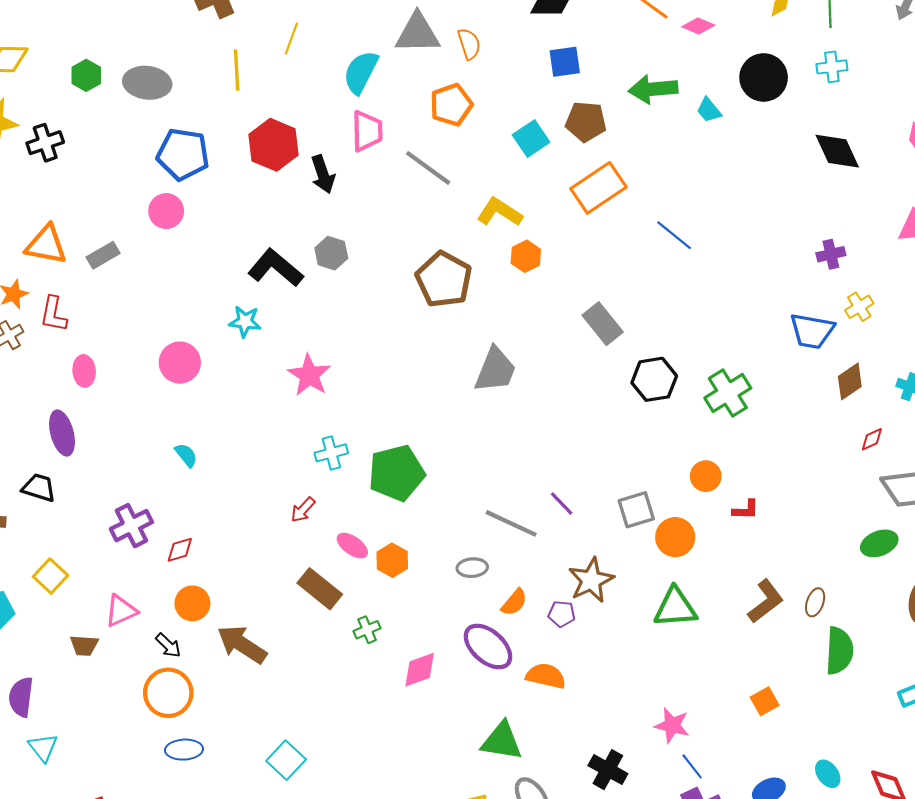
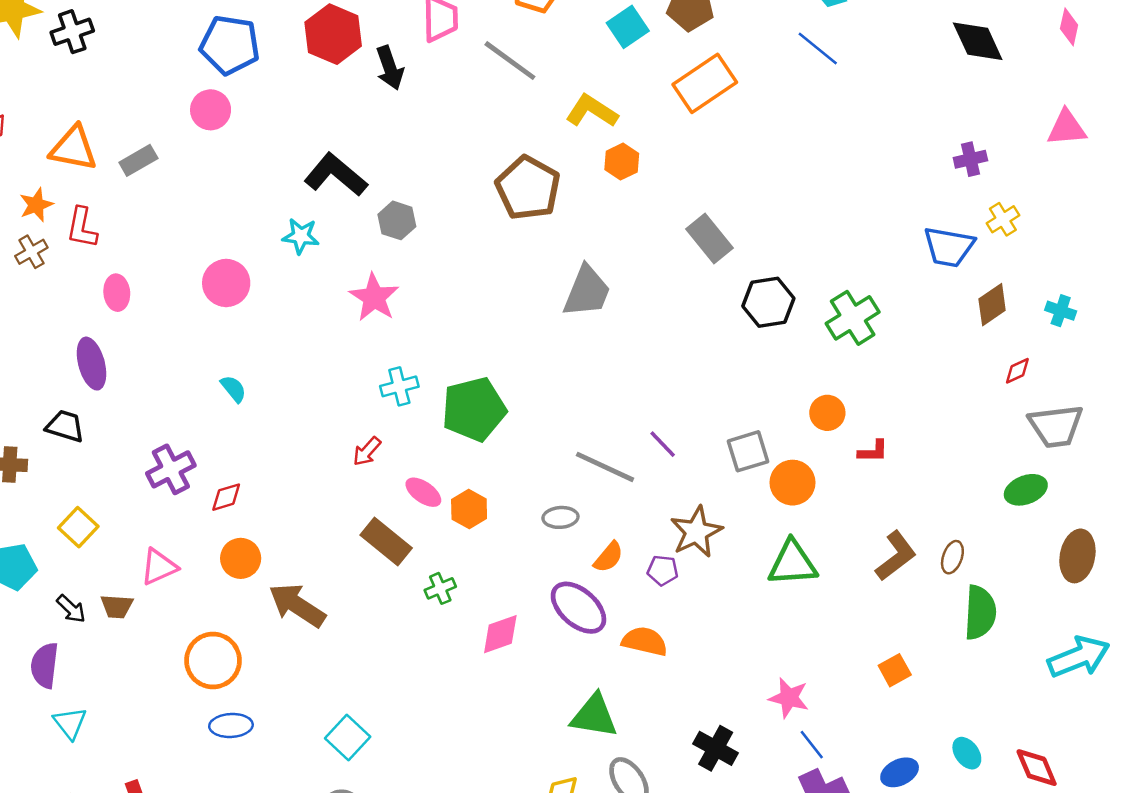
blue line: (674, 235) -> (818, 49), moved
gray hexagon: (331, 253) -> (397, 220), moved
black arrow: (168, 645) -> (71, 609), moved

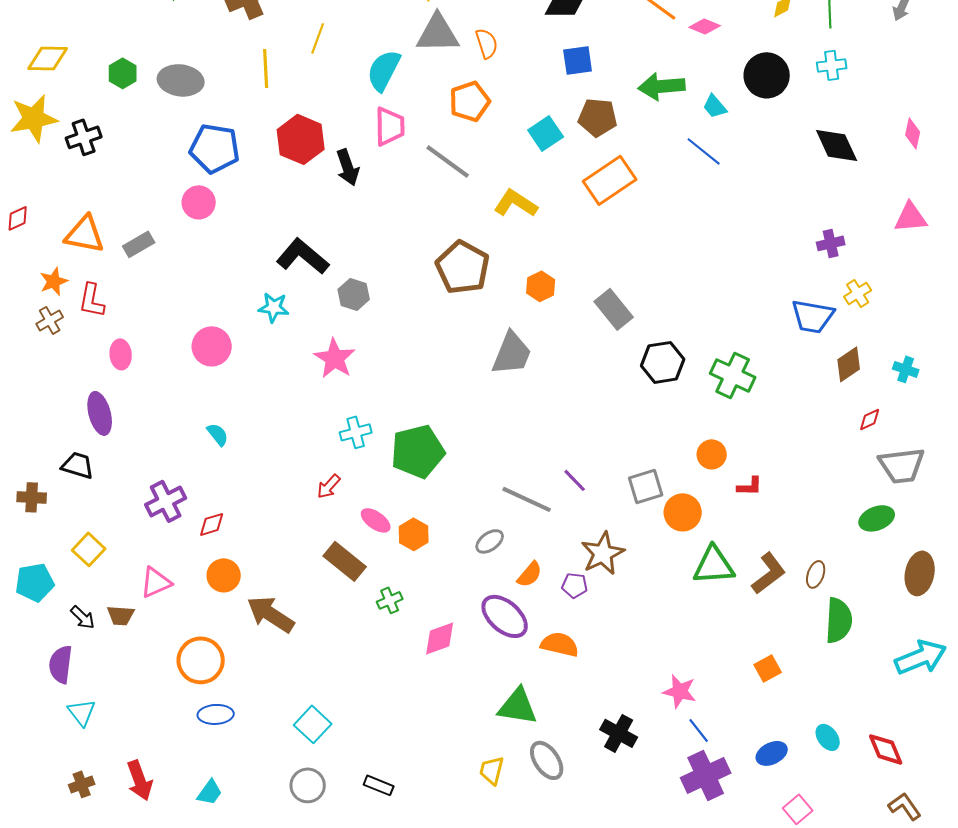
orange hexagon: (622, 162) -> (541, 286), moved
green cross: (853, 318) -> (733, 375), turned -33
gray ellipse: (560, 517) -> (490, 541), turned -32
green triangle: (793, 563) -> (714, 565), moved

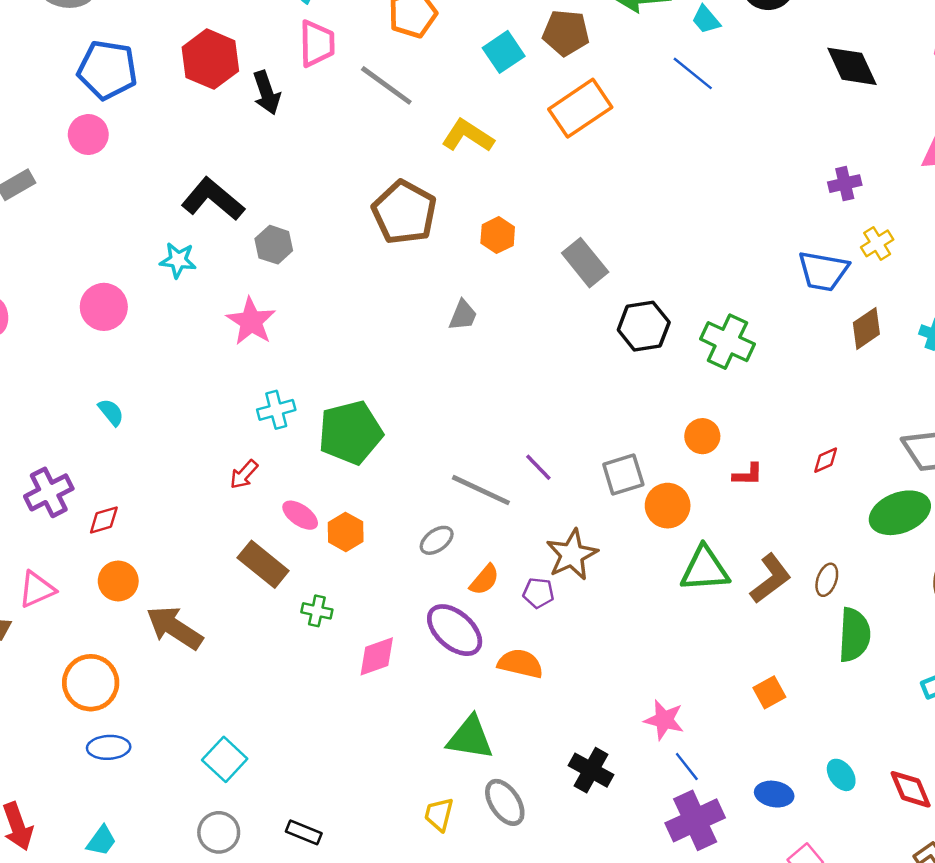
gray trapezoid: (512, 353) -> (463, 315), size x0.6
red diamond: (870, 419) -> (826, 460), moved
green ellipse: (877, 518) -> (900, 513), size x1.4
green cross: (390, 600) -> (317, 611), turned 35
blue ellipse: (772, 753) -> (774, 794), turned 36

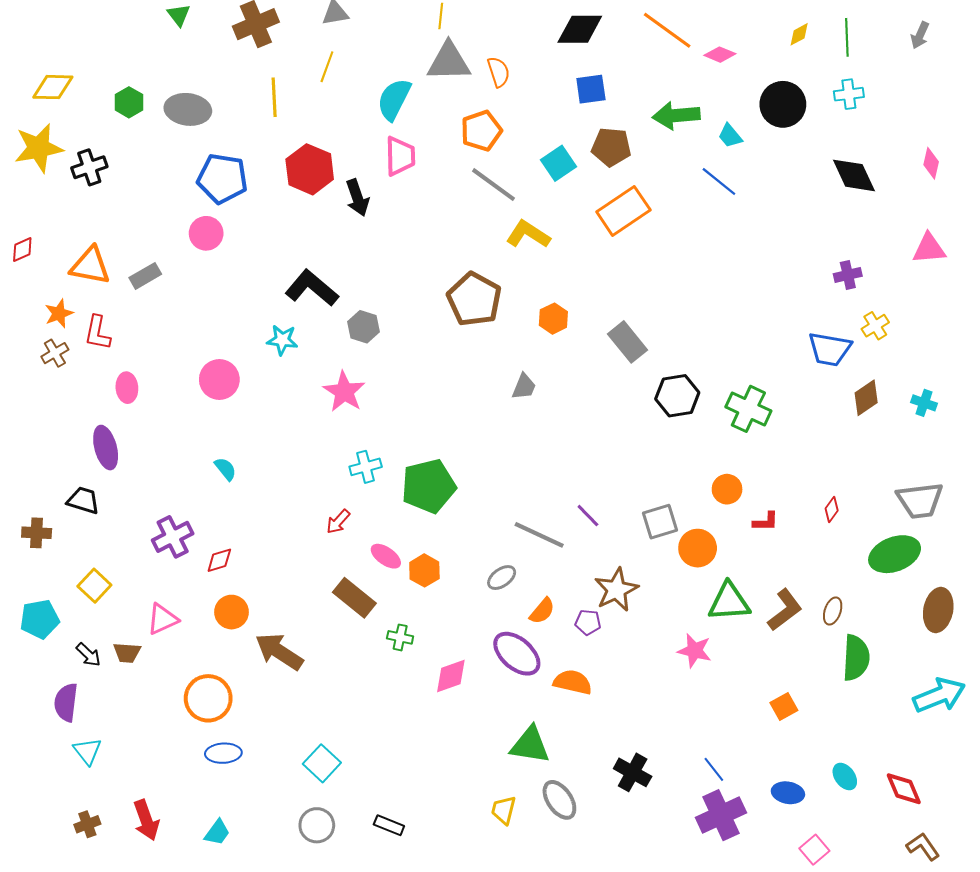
gray line: (386, 85) -> (493, 185), moved
red diamond: (826, 460) -> (832, 509), turned -30
pink star: (664, 720) -> (695, 651), moved

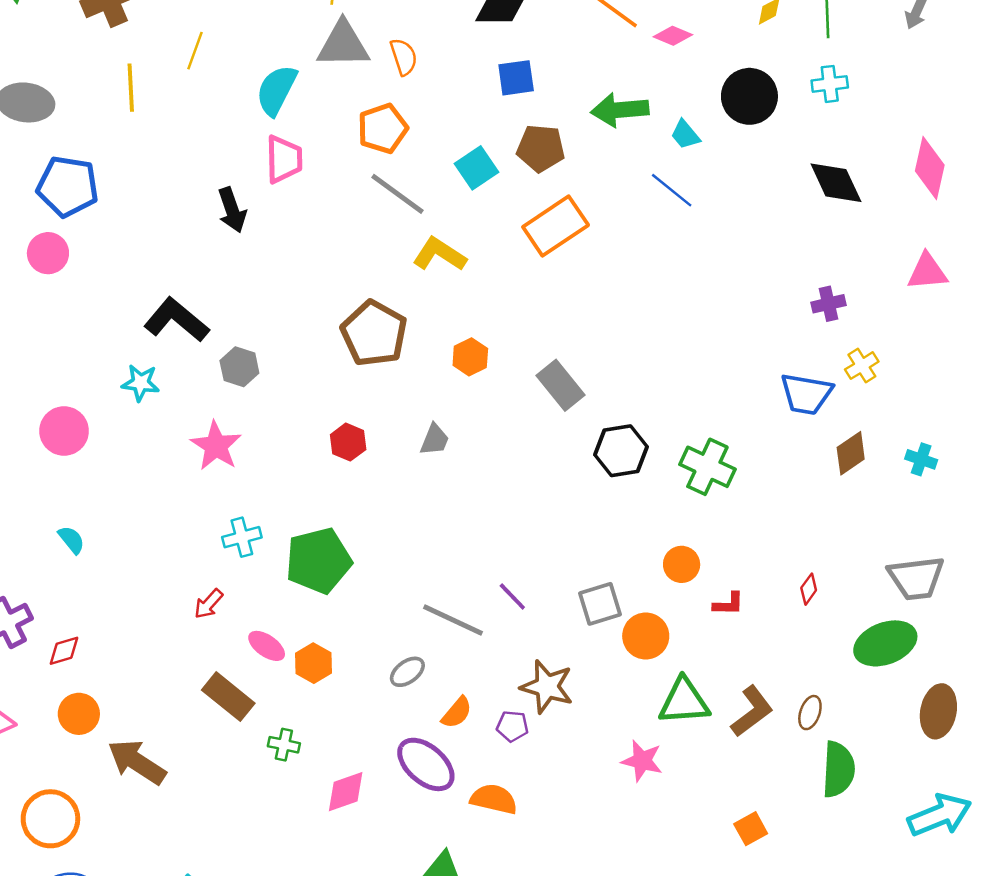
pink diamond: (931, 163) -> (930, 168), size x1.6
red hexagon: (310, 169) -> (348, 442), moved, size x0.6
brown star: (616, 590) -> (547, 687), turned -30

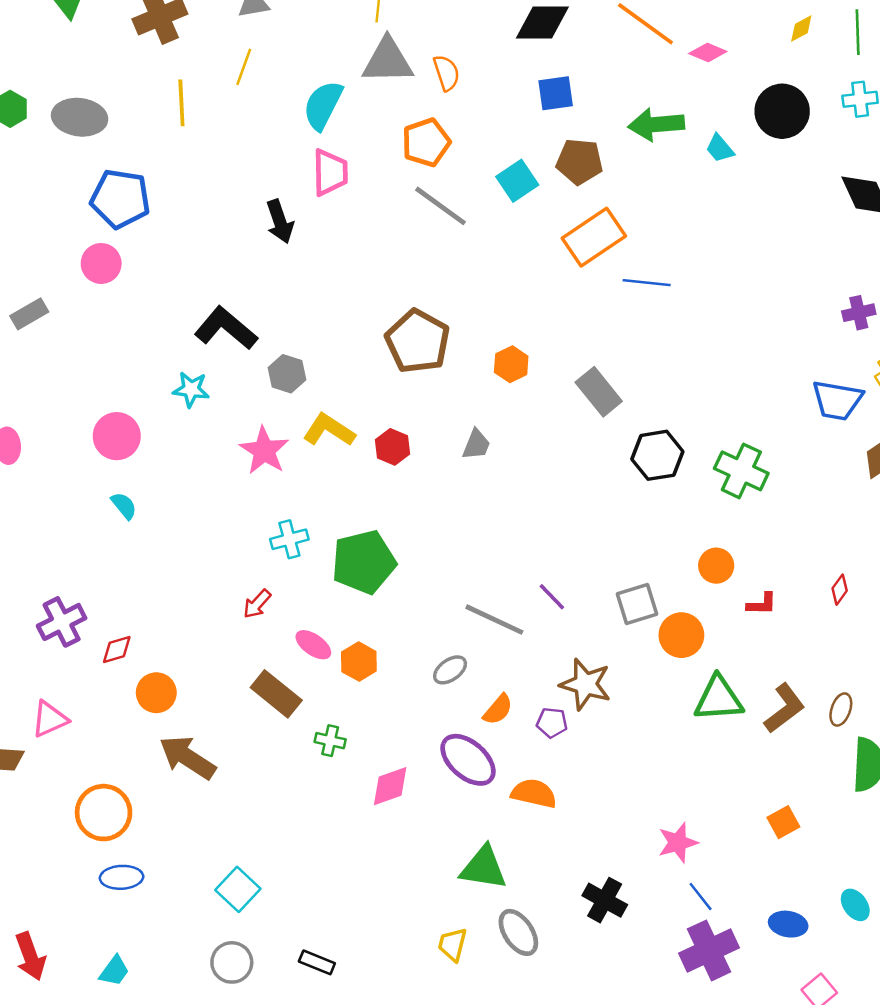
blue line: (672, 190) -> (647, 283), moved, turned -33
yellow L-shape: (439, 254) -> (329, 430), moved
cyan semicircle: (71, 540) -> (124, 506), moved
orange circle: (79, 714) -> (156, 693), moved
pink star: (642, 761) -> (678, 843), moved, turned -30

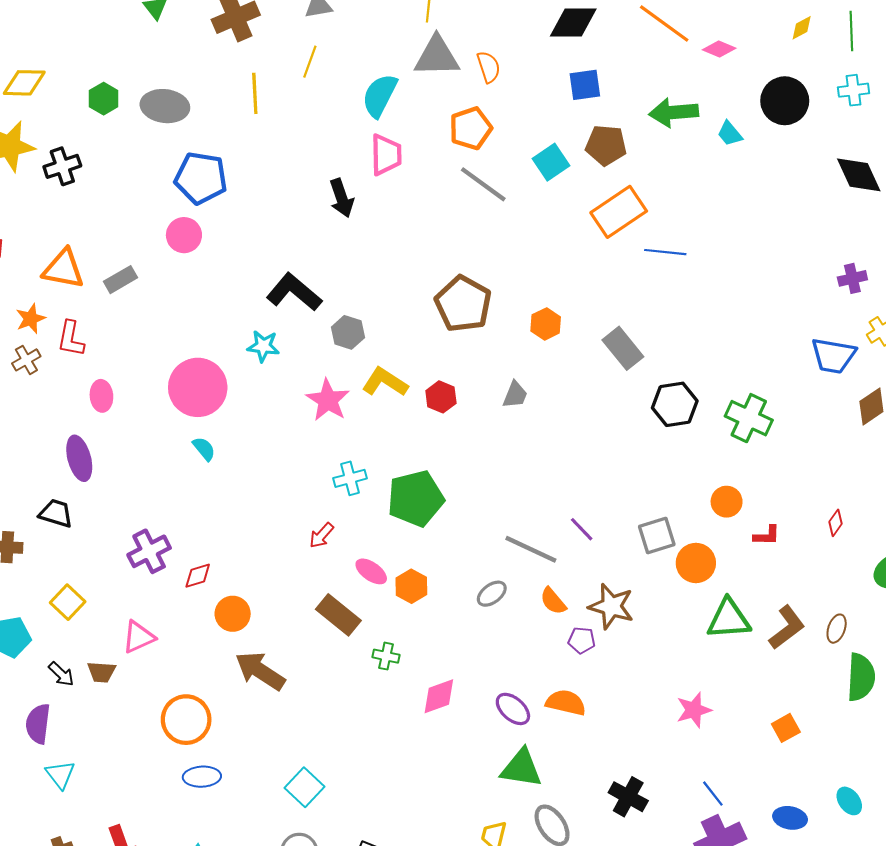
pink circle: (117, 436) -> (198, 387), size x1.4
orange semicircle: (498, 709) -> (553, 601), moved, turned 100
purple ellipse: (468, 760) -> (513, 709), moved, size x0.7
pink star: (678, 843) -> (694, 710), moved

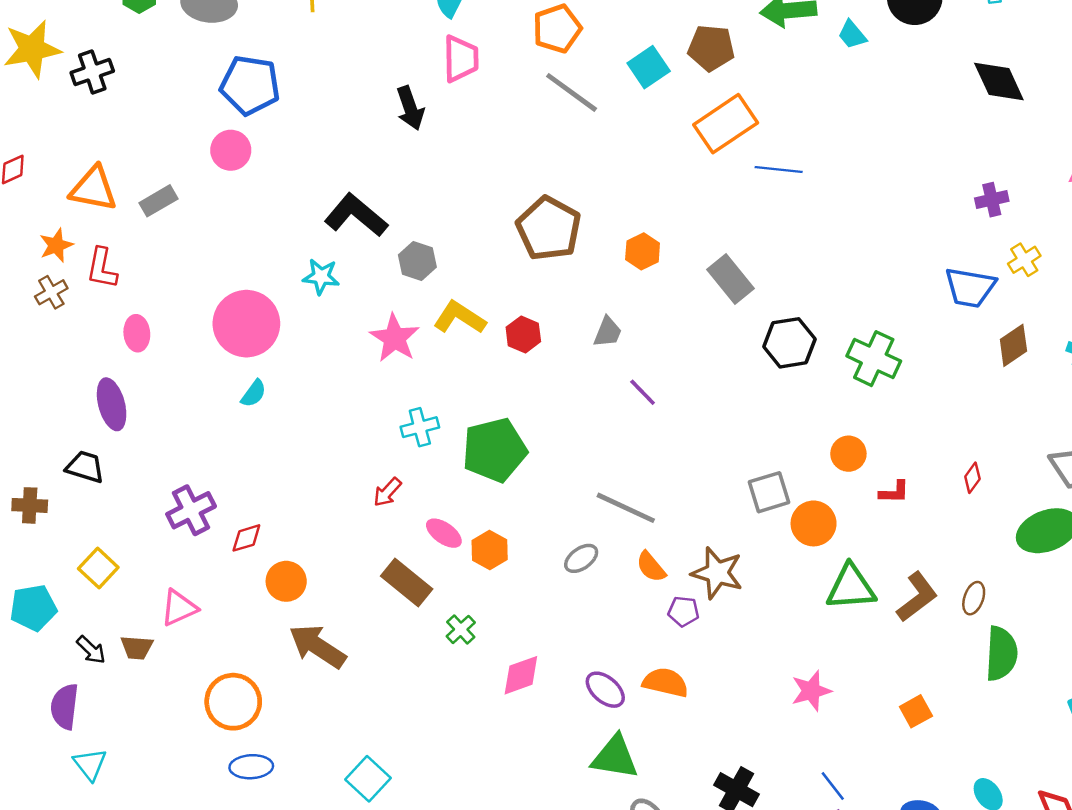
cyan semicircle: (204, 449) -> (254, 393), turned 75
purple line: (582, 529) -> (643, 392), moved
green cross: (386, 656) -> (461, 629), turned 35

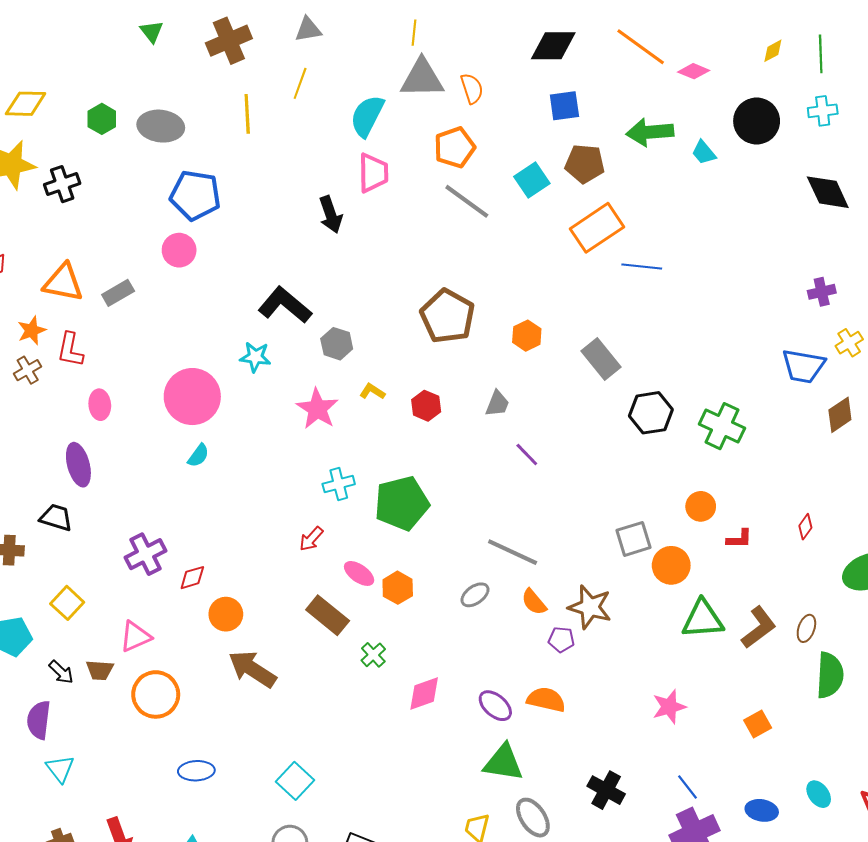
yellow L-shape: (460, 318) -> (372, 391), size x0.6
orange circle: (233, 702) -> (156, 694), moved

